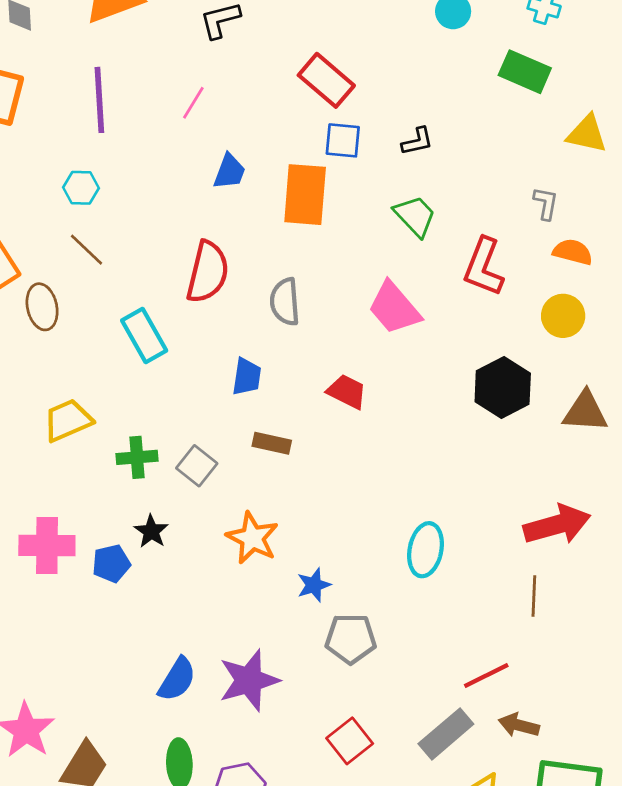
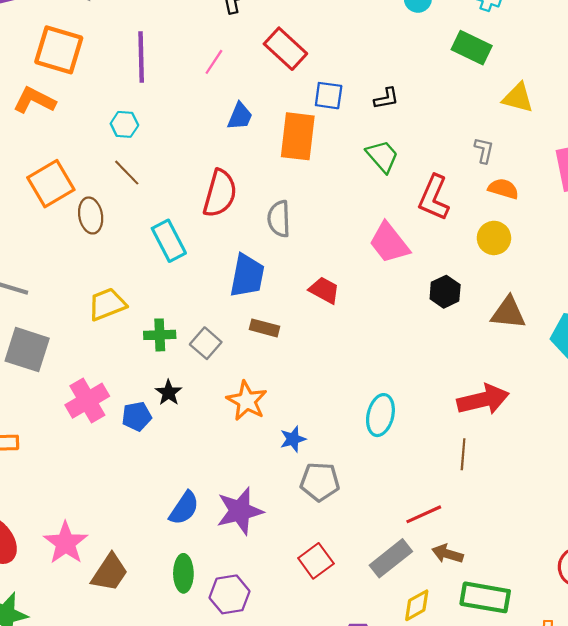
red rectangle: (326, 80) -> (285, 49), moved
pink trapezoid: (394, 308) -> (389, 243), moved
blue trapezoid: (247, 377) -> (247, 276), size x1.5
black hexagon: (503, 388) -> (445, 292), size x0.7
pink cross: (47, 546) -> (87, 401), turned -33

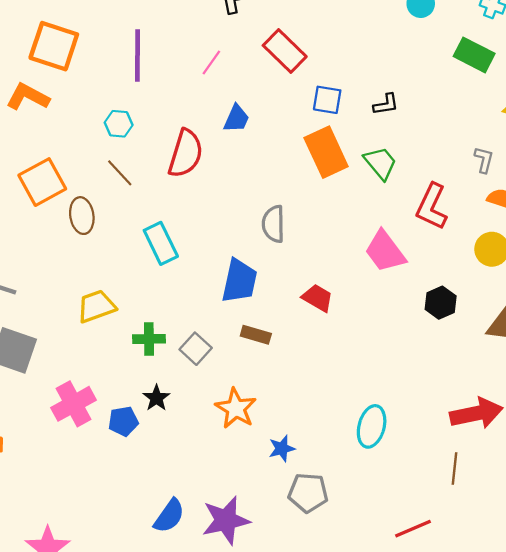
orange rectangle: (298, 136) -> (326, 152), moved, turned -33
red semicircle: (220, 193) -> (186, 153), moved

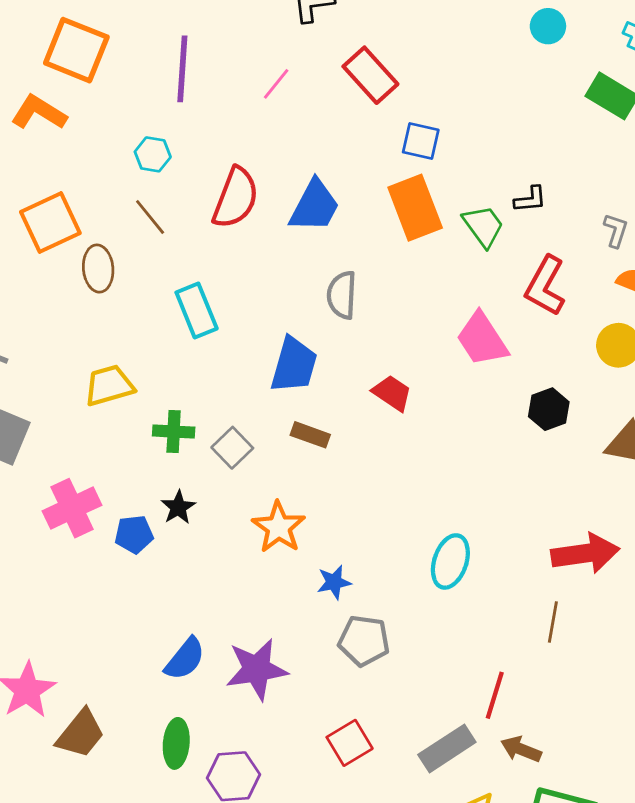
black L-shape: (386, 104) -> (530, 199), moved
blue trapezoid: (236, 119) -> (315, 206), moved, size x1.5
red line: (413, 529) -> (495, 695), turned -54

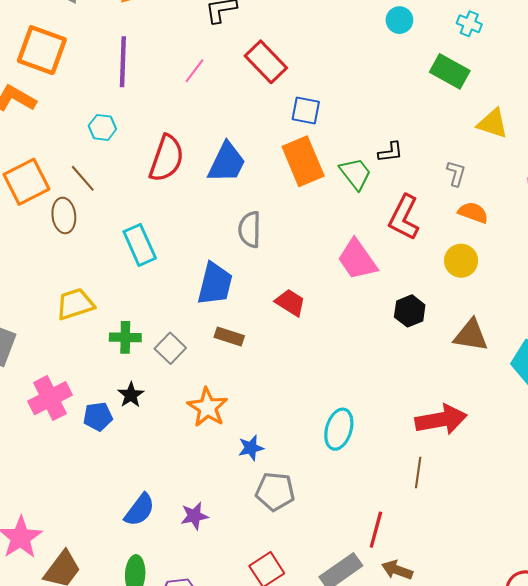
brown line: (150, 217) -> (83, 178), moved
purple star: (257, 669) -> (194, 516), size x0.6

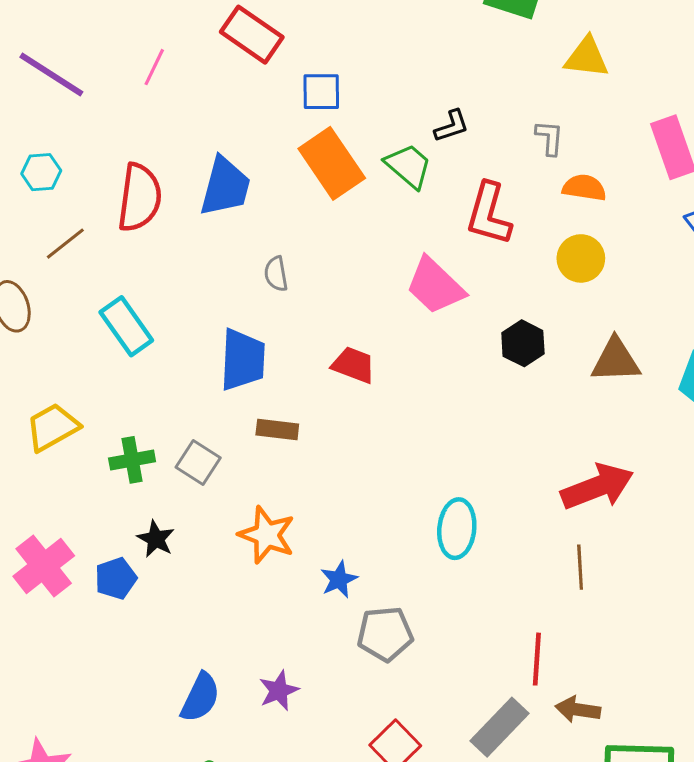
purple line: (123, 62) -> (51, 74), turned -48
brown line: (83, 178) -> (65, 244), moved, turned -76
gray semicircle: (250, 229) -> (276, 274), size x0.7

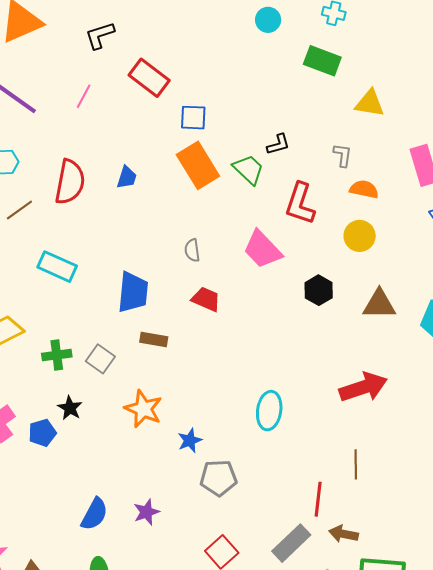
blue trapezoid: (225, 187) -> (127, 177), size x0.6
gray semicircle: (276, 274) -> (192, 250), moved
cyan rectangle: (126, 326) -> (57, 267), turned -33
brown line: (580, 567) -> (356, 464), moved

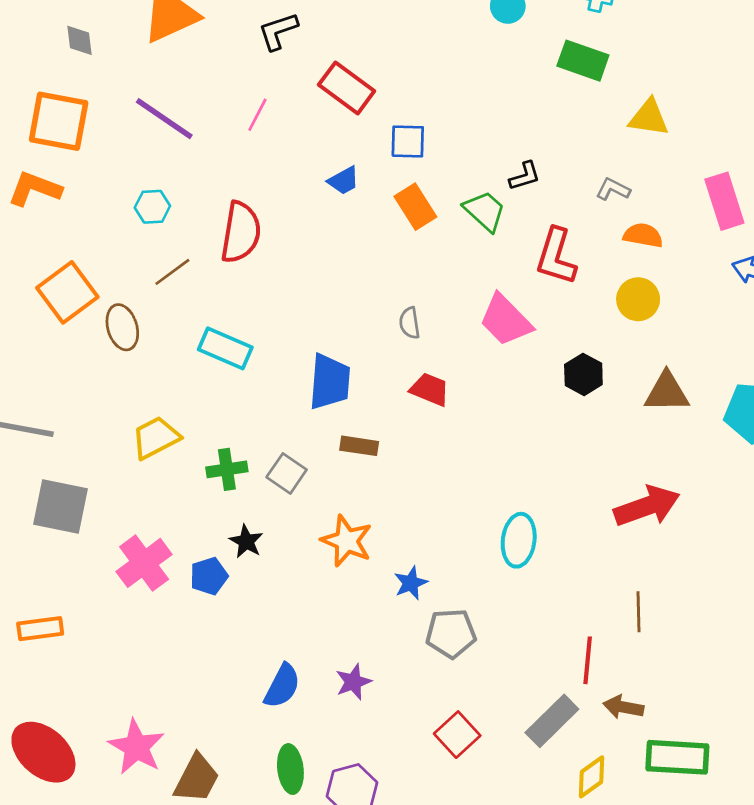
gray L-shape: (343, 155) -> (613, 189), turned -70
orange rectangle: (198, 165) -> (415, 207), size x0.7
blue trapezoid: (127, 177) -> (344, 181), moved, turned 45

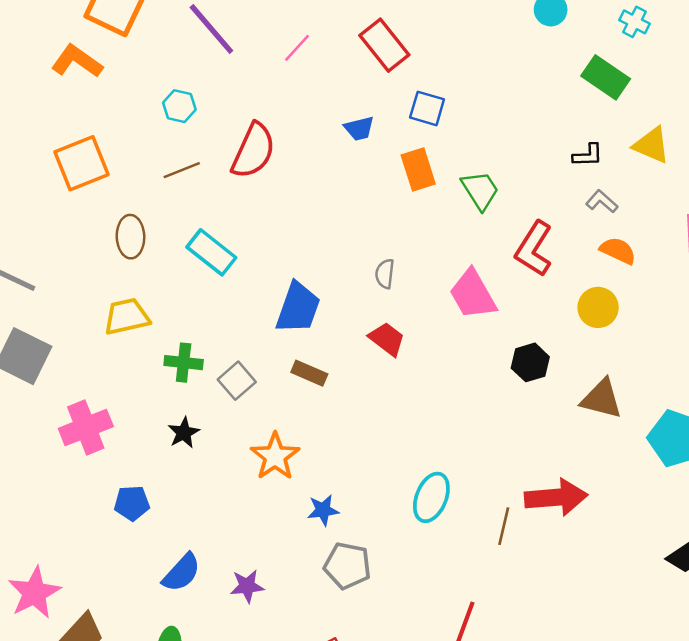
black L-shape: (525, 176) -> (588, 155), moved
brown ellipse: (122, 327) -> (130, 237), moved
blue pentagon: (209, 576) -> (132, 503), moved
brown line: (638, 612) -> (504, 526), moved

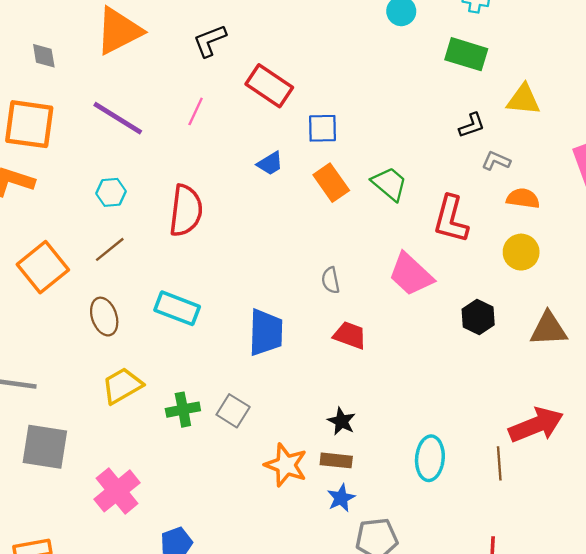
brown line: (182, 170) -> (110, 249), moved
brown rectangle: (309, 373) -> (336, 460), moved
black star: (184, 433) -> (342, 421), moved

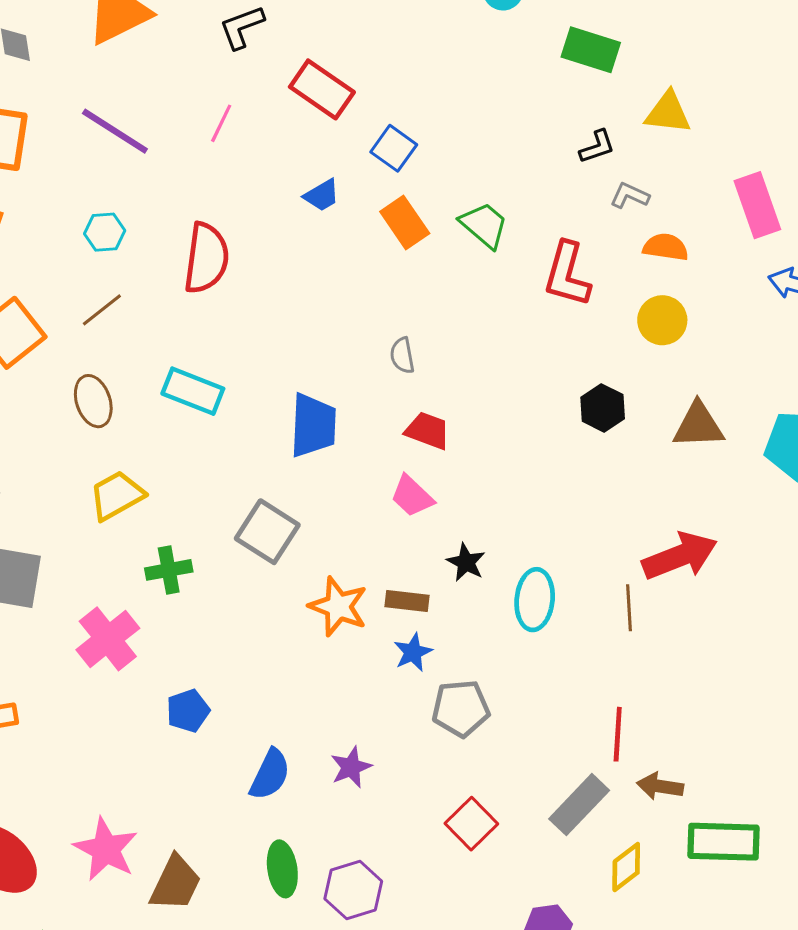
blue square: (322, 128) -> (394, 148), turned 36
pink trapezoid: (411, 274) -> (412, 496), moved, size x0.7
green cross: (183, 410) -> (169, 570), moved
gray square: (233, 411) -> (267, 532), size x1.4
black star: (342, 421) -> (466, 562), moved

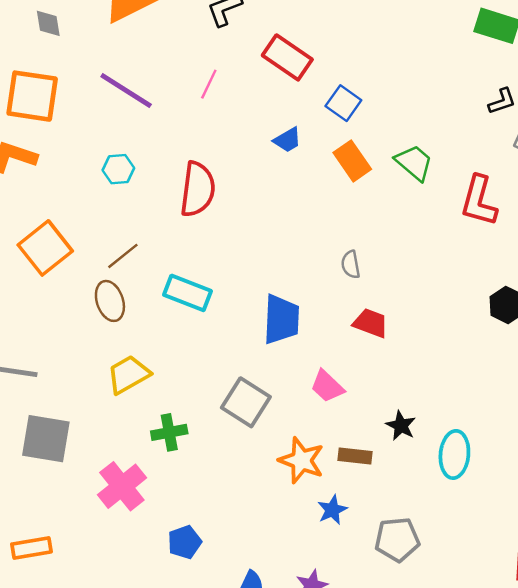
brown line: (102, 310) -> (123, 256), moved
pink trapezoid: (412, 496) -> (327, 386), moved
blue star: (413, 652) -> (332, 510), moved

